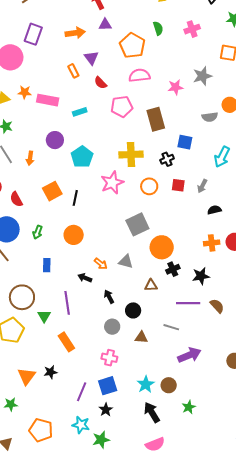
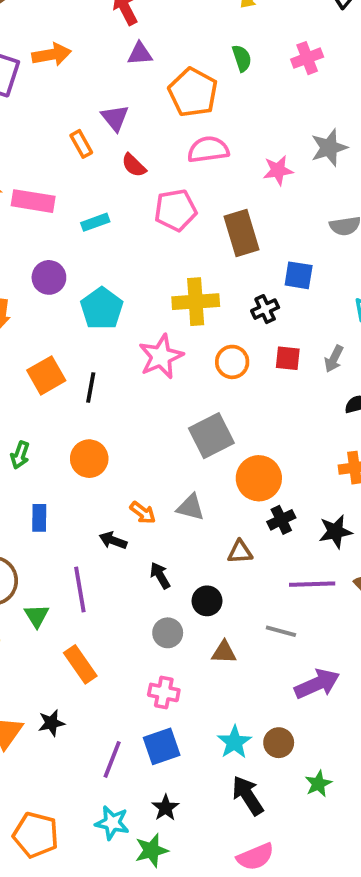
orange arrow: (75, 33) -> (52, 55), moved
black star: (106, 410) -> (165, 808), moved

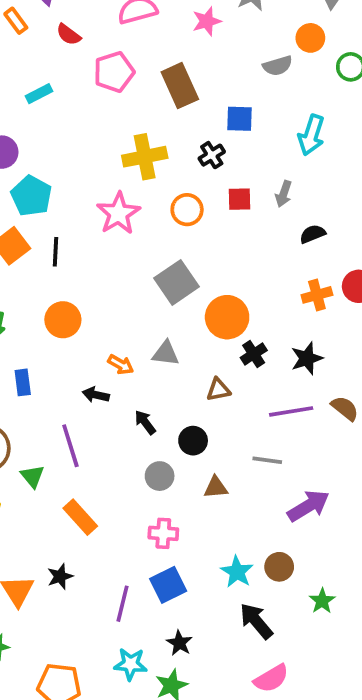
cyan pentagon: (102, 308) -> (31, 196), moved

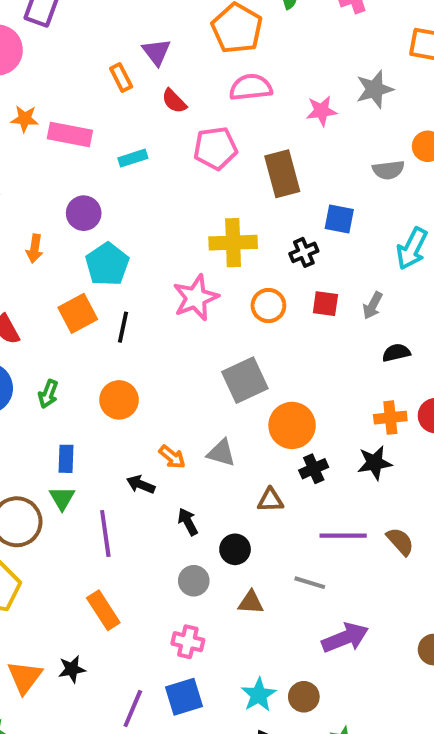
black star: (307, 358) -> (375, 463), moved
green triangle: (32, 476) -> (62, 498), moved

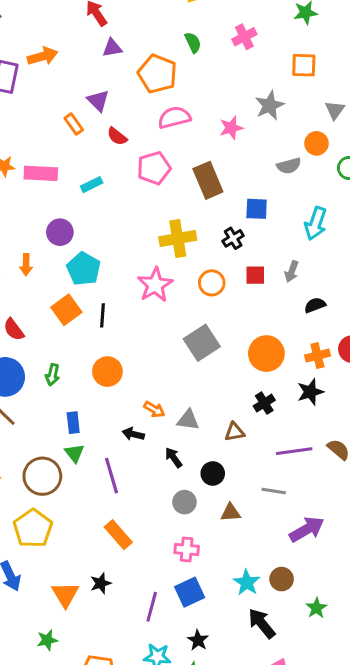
orange circle: (292, 425) -> (266, 354), moved
gray triangle: (221, 453) -> (188, 420), moved

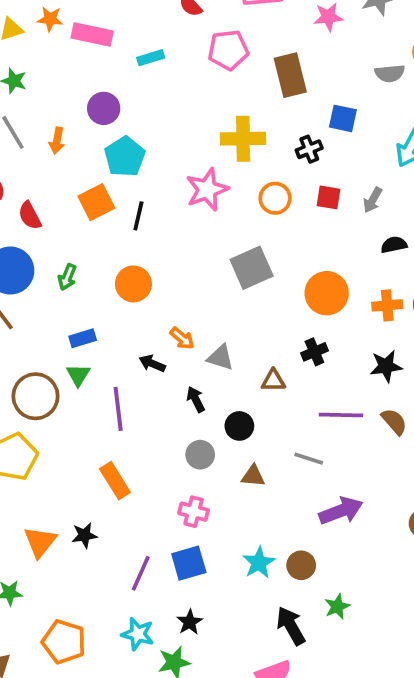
black star: (310, 392) -> (386, 366), moved
blue rectangle: (73, 423) -> (83, 338), turned 70
black arrow: (262, 623) -> (291, 626), moved

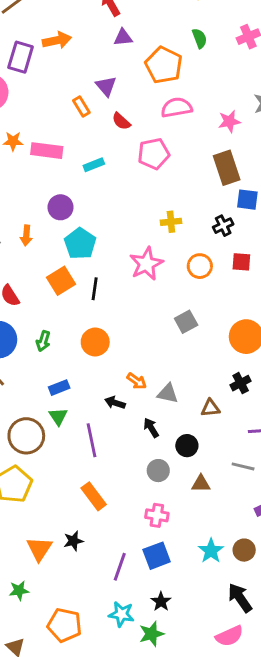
brown rectangle: (290, 75) -> (227, 168), moved
yellow cross: (243, 139) -> (171, 222), size x0.6
gray square: (252, 268) -> (186, 322), size x0.7

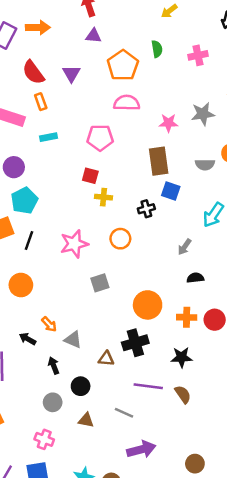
orange rectangle: (81, 107) -> (41, 102), moved
red semicircle: (121, 121) -> (33, 72), moved, size x1.5
red square: (241, 262) -> (90, 176), moved
pink star: (146, 264) -> (74, 244), moved
black cross: (241, 383) -> (135, 343), size x1.5

